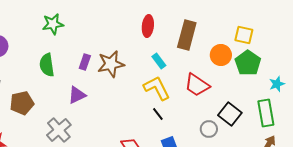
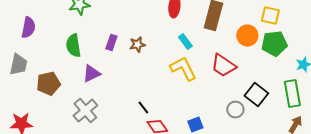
green pentagon: (248, 63) -> (274, 44), turned 30
brown star: (111, 64) -> (137, 45), size x0.6
purple triangle: (77, 95) -> (91, 74), moved
black line: (158, 114) -> (143, 108), moved

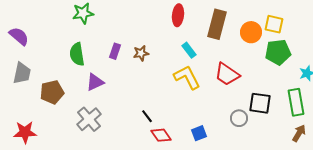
purple semicircle: (28, 28) -> (19, 36), moved, turned -60
orange circle: (247, 36) -> (251, 32), moved
black square: (256, 95) -> (260, 103), turned -30

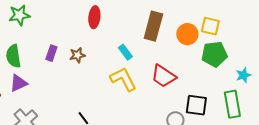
red ellipse: (178, 15) -> (94, 17), moved
purple triangle: (95, 82) -> (18, 83), moved

